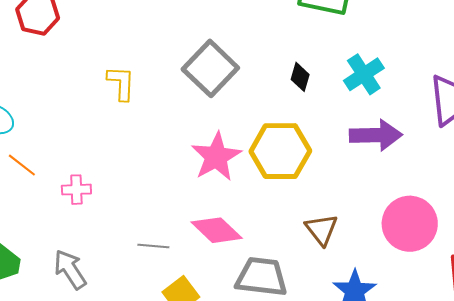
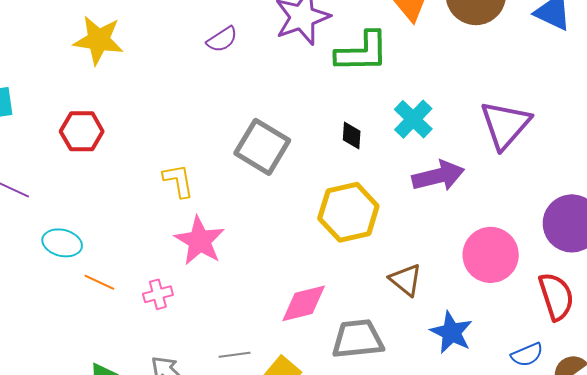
pink star: (216, 157) -> (200, 241), moved
pink diamond: (217, 230) -> (304, 303), turned -45
gray line: (153, 246) -> (235, 355), moved

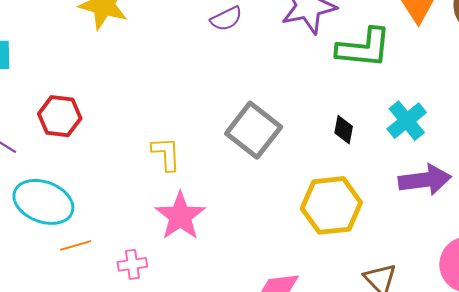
red hexagon: (82, 131) -> (60, 116), moved
cyan ellipse: (62, 243) -> (43, 202), size x1.5
orange line: (99, 282) -> (76, 245), turned -48

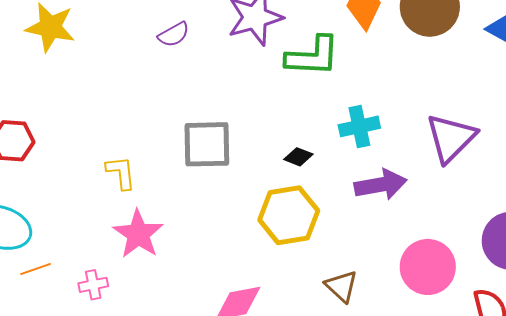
cyan cross: (407, 121) -> (359, 126), turned 30
gray square: (254, 130) -> (207, 144), turned -36
black diamond: (344, 130) -> (298, 157), moved, turned -76

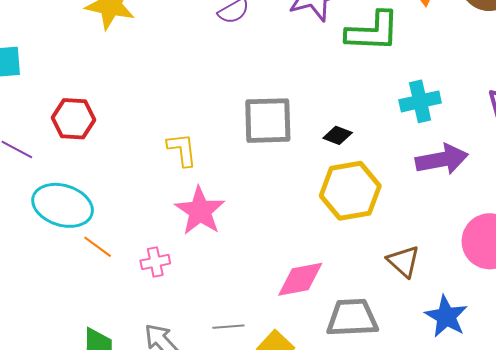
black diamond: (298, 157) -> (338, 135), moved
orange line: (36, 269) -> (98, 247), turned 56

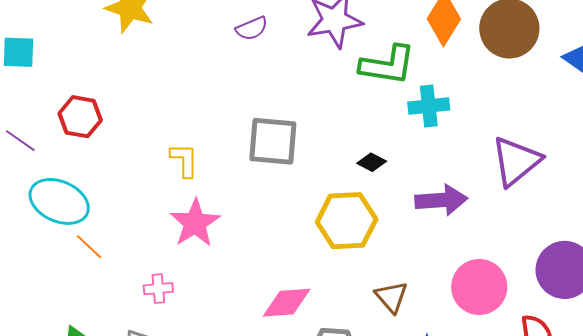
cyan cross: (420, 101) -> (429, 106), moved
black diamond: (338, 135) -> (372, 162), moved
pink cross: (155, 262) -> (158, 289), moved

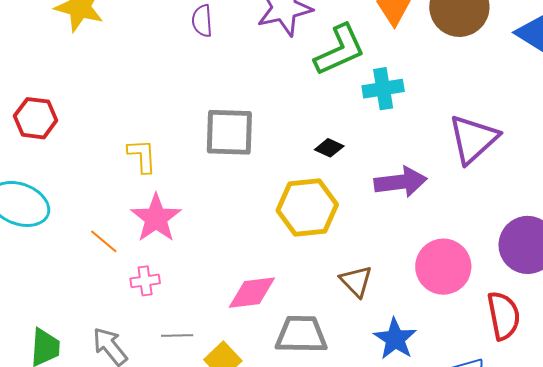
purple semicircle: (252, 28) -> (202, 21), turned 112
green L-shape: (387, 65) -> (340, 50), turned -30
orange line: (89, 247) -> (104, 241), moved
pink cross: (158, 289) -> (145, 281), moved

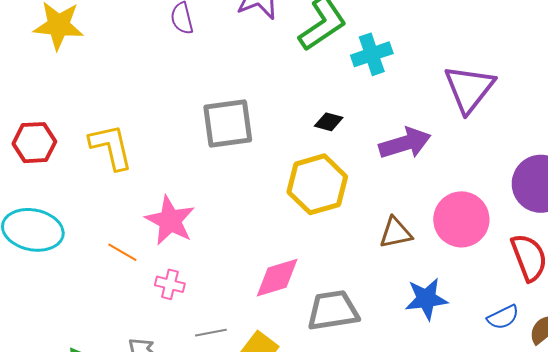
yellow L-shape: (142, 156) -> (111, 147), moved, size x1.4
pink cross: (145, 281) -> (170, 284), turned 32
brown triangle: (356, 281) -> (396, 233), moved, turned -48
blue star: (395, 339) -> (426, 299), turned -30

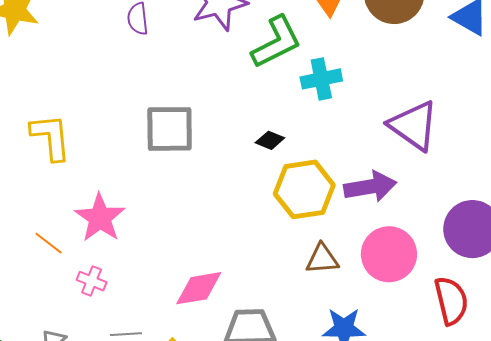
purple triangle: (469, 89) -> (414, 126), turned -40
purple arrow: (405, 143) -> (370, 187), moved
yellow hexagon: (317, 184) -> (304, 189), moved

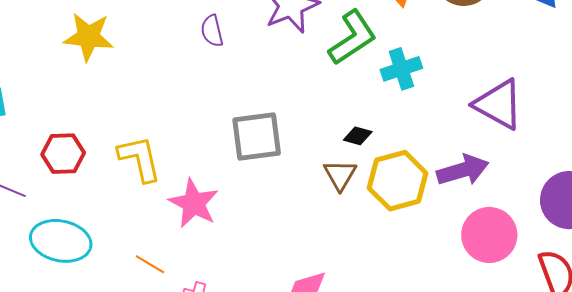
pink star: (100, 218) -> (194, 203), moved
brown triangle: (322, 259) -> (340, 175), moved, turned -48

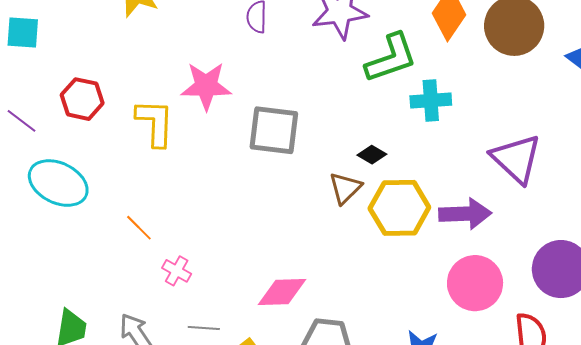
pink star: (194, 203) -> (206, 86), moved, turned 30

